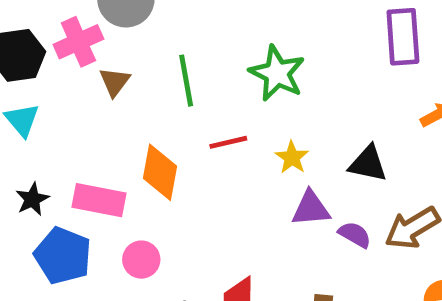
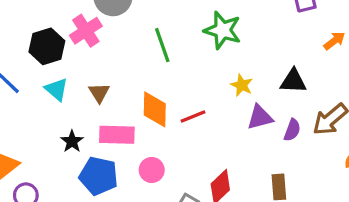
brown triangle: (115, 82) -> (99, 93), moved
red line: (228, 142) -> (193, 117), moved
purple semicircle: (355, 235) -> (292, 130), turned 90

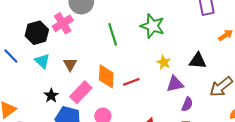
purple semicircle: (292, 130) -> (187, 104), moved
pink rectangle: (117, 135) -> (81, 92), turned -50

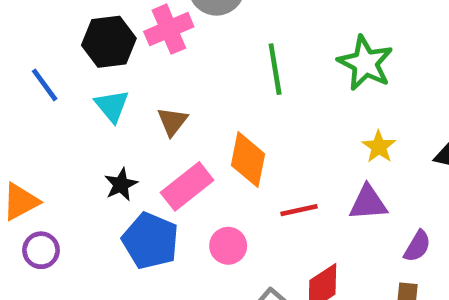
red line: (131, 82) -> (299, 210), moved
purple triangle: (175, 84) -> (368, 203), moved

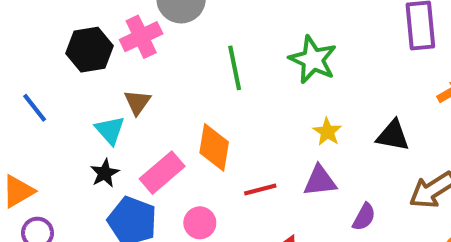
blue line: (45, 85) -> (35, 108), moved
cyan triangle: (112, 106) -> (110, 130), moved
brown triangle: (172, 122) -> (137, 102), moved

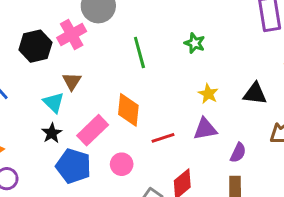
green star: (313, 60) -> (195, 43), size x0.6

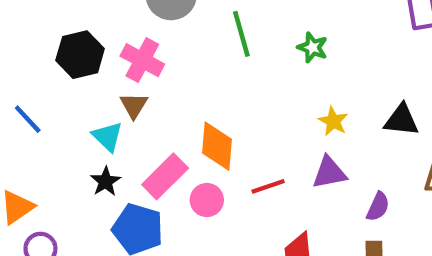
pink cross: (72, 34) -> (142, 60), moved, turned -32
green line: (139, 52) -> (241, 34), moved
pink circle: (122, 164) -> (207, 200), moved

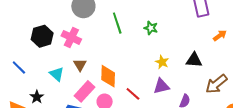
brown triangle: (134, 105) -> (80, 65), moved
black star: (106, 181) -> (37, 97), moved
red line: (268, 186) -> (133, 94), turned 63

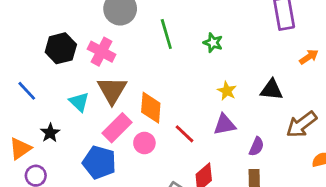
brown triangle: (80, 65) -> (112, 90), size x1.6

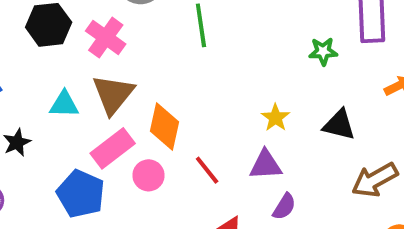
green star: (213, 43) -> (323, 51), moved, turned -30
cyan triangle: (79, 102) -> (64, 104), turned -50
purple semicircle: (257, 147) -> (284, 207), moved

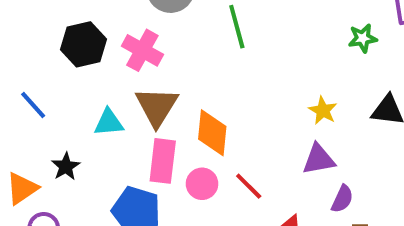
pink rectangle: (113, 148) -> (163, 161), turned -39
red line: (207, 170) -> (249, 186), moved

